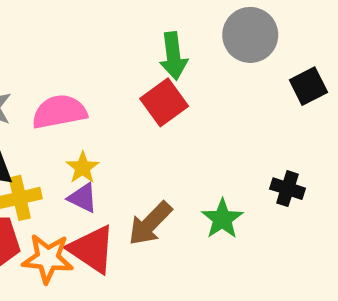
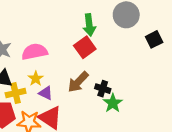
yellow star: (83, 168) -> (36, 79), moved
black cross: (287, 189) -> (103, 89), moved
brown arrow: (150, 224) -> (78, 82), moved

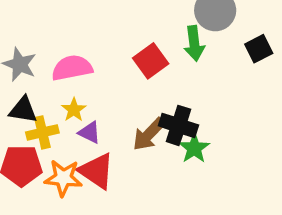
green arrow: (89, 25) -> (194, 43), moved
brown arrow: (78, 82) -> (149, 134), moved
black cross: (103, 89) -> (178, 125), size x1.5

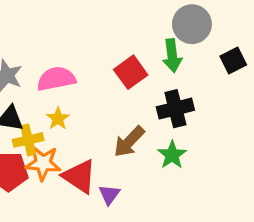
black cross: (178, 125) -> (175, 109), moved, turned -32
purple triangle: (89, 132) -> (109, 195), moved, turned 40
orange star: (63, 178) -> (43, 163), moved

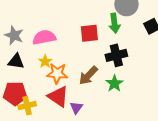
red square: (131, 72) -> (89, 33), turned 30
yellow cross: (28, 140) -> (27, 106), moved
orange star: (43, 163) -> (57, 73), moved

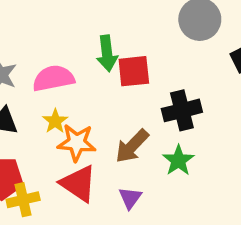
green arrow: (114, 23) -> (107, 53), moved
purple triangle: (76, 108) -> (130, 198), moved

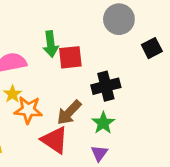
red triangle: (78, 184) -> (55, 140), moved
purple triangle: (130, 198) -> (99, 153), moved

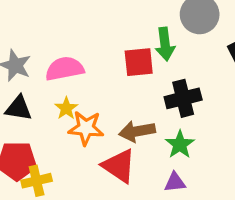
green arrow: (51, 44) -> (165, 44), moved
brown arrow: (69, 112) -> (137, 131), turned 36
purple triangle: (99, 153) -> (175, 182), turned 48

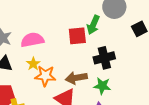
green arrow: (165, 44) -> (93, 25), turned 30
green star: (180, 144) -> (102, 86), turned -30

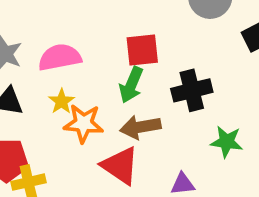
green arrow: (93, 25) -> (131, 85), moved
green star: (102, 86) -> (227, 142), moved

